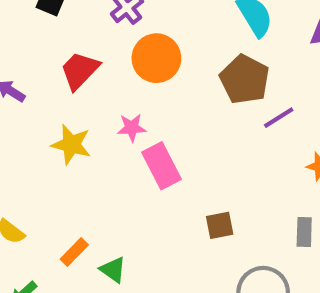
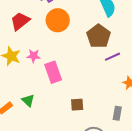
pink star: (132, 128) -> (34, 56), moved
green triangle: (113, 270) -> (28, 101), moved

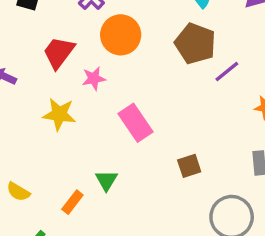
pink star: (34, 56) -> (94, 78), moved
green triangle: (28, 101) -> (106, 180), turned 32

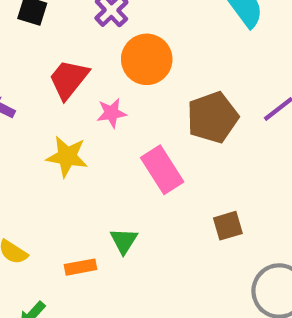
brown pentagon: (195, 44) -> (212, 117), moved, turned 30
orange rectangle: (72, 202) -> (80, 267), turned 40

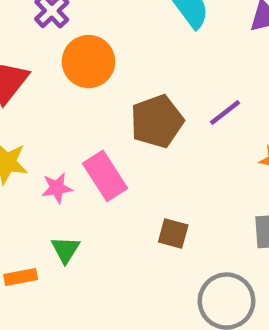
pink star: (111, 113) -> (57, 188), moved
brown square: (228, 226) -> (173, 234), turned 32

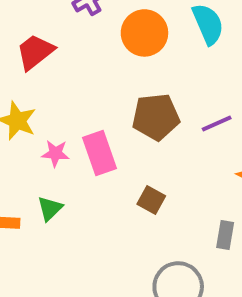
orange circle: (88, 62) -> (144, 33), moved
brown square: (173, 234) -> (151, 200), moved

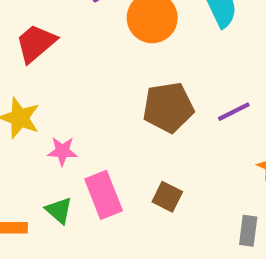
pink rectangle: (100, 153) -> (104, 195), moved
green triangle: (50, 208) -> (59, 210), turned -32

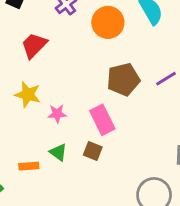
pink rectangle: (104, 195) -> (102, 120), moved
brown square: (167, 197) -> (93, 151), moved

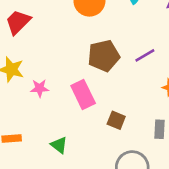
brown square: (93, 151) -> (116, 120), moved
green triangle: (58, 152) -> (59, 145), moved

